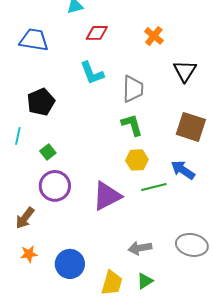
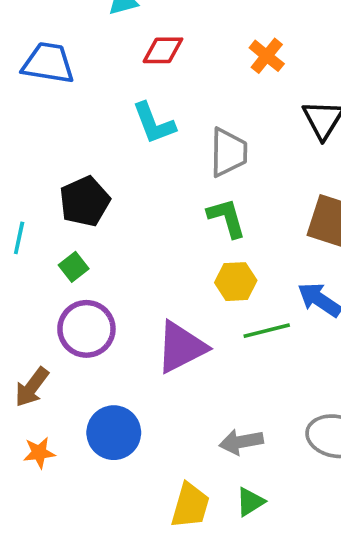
black pentagon: (41, 102) -> (85, 201), moved
blue circle: (70, 264) -> (114, 433), moved

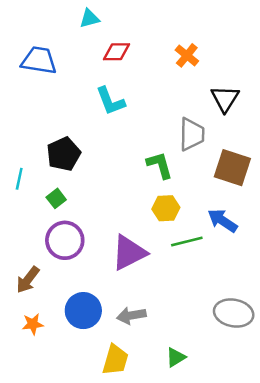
gray trapezoid: (228, 152) -> (192, 134), moved
gray arrow: (241, 442) -> (131, 315), moved
yellow trapezoid: (190, 505) -> (115, 360), moved

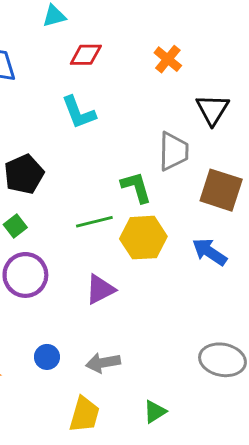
yellow hexagon: (166, 208) -> (143, 238), size x1.4
green line: (187, 242) -> (94, 222), moved
purple triangle: (129, 253) -> (100, 289), size x0.7
blue circle: (83, 311) -> (47, 357), size x0.6

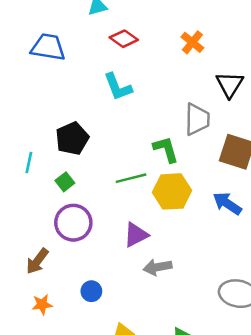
red diamond: (86, 55) -> (124, 39), turned 36
gray arrow: (103, 363) -> (157, 267), moved

